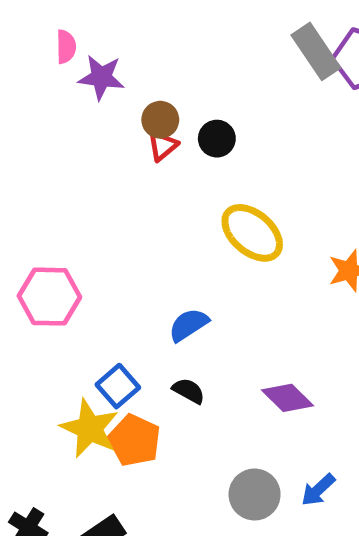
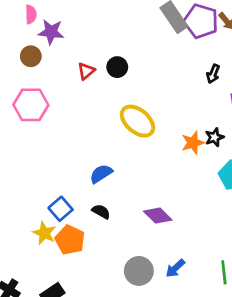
brown circle: (160, 120) -> (31, 56), moved
pink hexagon: (49, 297) -> (31, 105), moved
yellow star: (90, 429) -> (44, 233), size x0.7

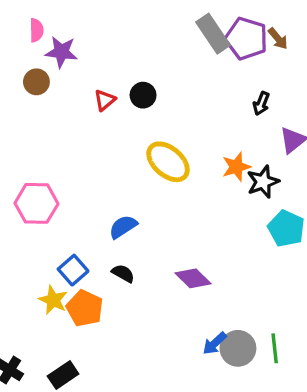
pink hexagon: (31, 105) -> (36, 203), moved
black star: (214, 137) -> (263, 182), size x1.4
orange star: (193, 143) -> (236, 167), moved
gray circle: (139, 271) -> (238, 348), moved

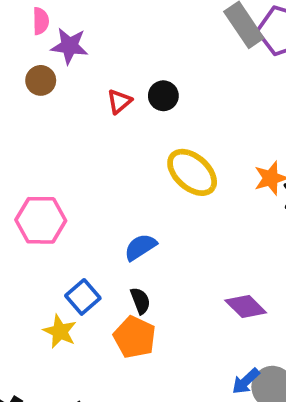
black semicircle: (123, 273) -> (140, 301), turned 40
purple diamond: (193, 278) -> (246, 307), moved
orange pentagon: (85, 308) -> (135, 337), moved

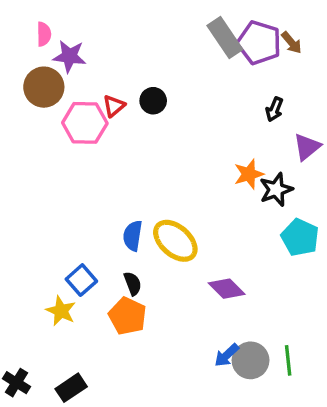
brown circle: (41, 80) -> (44, 87), size x1.5
yellow ellipse: (192, 172) -> (175, 241), moved
pink hexagon: (41, 220) -> (85, 123), moved
blue semicircle: (140, 247) -> (133, 236), turned -48

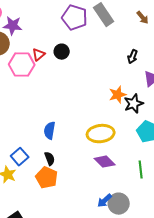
purple pentagon: (259, 43) -> (75, 18), moved
yellow ellipse: (175, 241) -> (101, 134), moved, turned -48
green line: (288, 360) -> (141, 170), moved

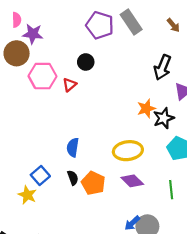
red triangle: (39, 55) -> (70, 85), moved
black arrow: (133, 57) -> (163, 67), size x1.6
orange pentagon: (47, 178) -> (93, 183), moved

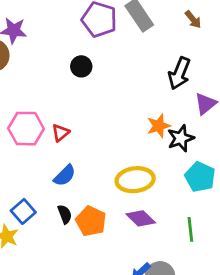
pink hexagon: (42, 76) -> (26, 129), moved
red triangle: (70, 85) -> (61, 133), moved
blue semicircle: (73, 147) -> (65, 176), turned -144

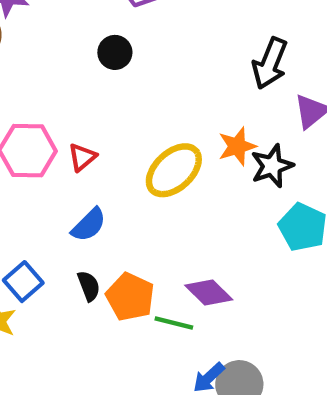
yellow ellipse: (135, 180) -> (174, 170), moved, turned -36
green line: (190, 229) -> (174, 323), moved, turned -70

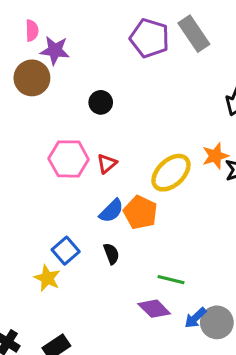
black circle: (115, 52) -> (101, 102), moved
purple diamond: (209, 293) -> (154, 309), moved
orange pentagon: (130, 297) -> (140, 212), moved

